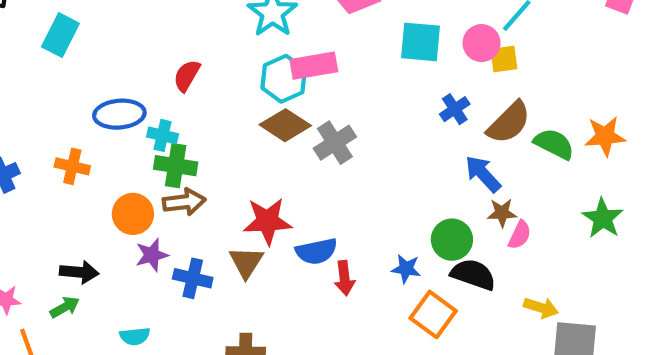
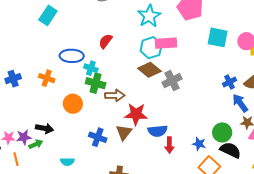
blue cross: (455, 109) -> (230, 82), moved
brown arrow: (184, 202) -> (115, 95), moved
purple star: (152, 255) -> (24, 137), moved

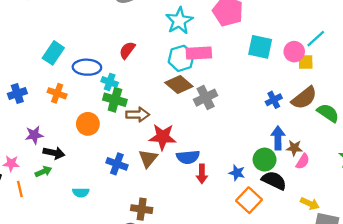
cyan rectangle: (48, 15) -> (53, 53), moved
blue arrow: (240, 103) -> (278, 138), moved, turned 36
purple star: (24, 137) -> (34, 135), moved

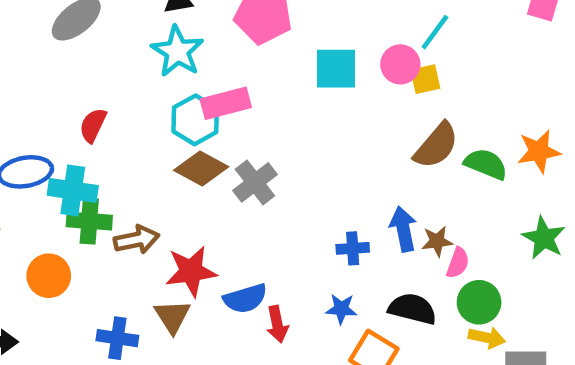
cyan cross: (110, 82) -> (73, 190), size x1.5
blue cross: (274, 100) -> (353, 248), moved, turned 35
green circle: (265, 160) -> (479, 302), moved

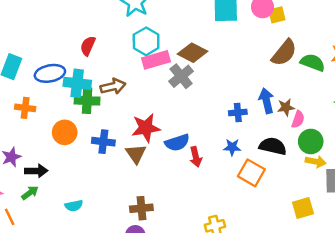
pink rectangle: (226, 103) -> (156, 60), moved
brown diamond: (201, 169) -> (193, 53), moved
brown arrow: (137, 240) -> (113, 86), moved
blue cross: (117, 338) -> (103, 142), moved

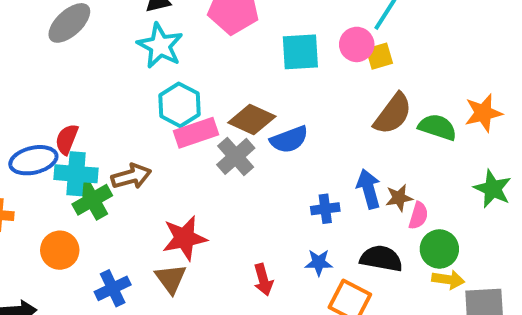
red semicircle: (88, 46) -> (67, 139), moved
green cross: (87, 101) -> (92, 200), turned -30
blue cross: (103, 142) -> (113, 288), moved, turned -30
blue semicircle: (177, 143) -> (289, 140), moved

